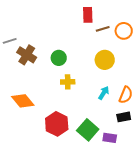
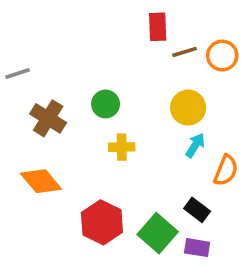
brown cross: (27, 55) -> (48, 118), moved
cyan arrow: (104, 93) -> (195, 145), moved
black rectangle: (124, 117) -> (197, 210), moved, turned 48

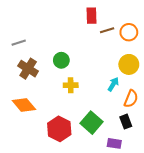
gray line: (18, 73) -> (19, 43), moved
yellow circle: (188, 108) -> (129, 64), moved
black rectangle: (197, 210) -> (126, 122), moved, turned 32
green square: (158, 233) -> (91, 123), moved

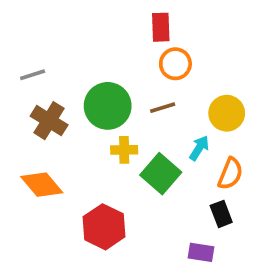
brown line: (107, 30) -> (163, 108), moved
orange circle: (129, 32) -> (175, 64), moved
green circle: (61, 60) -> (108, 106), size x1.6
green square: (91, 123) -> (161, 174), moved

